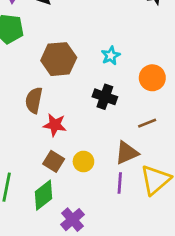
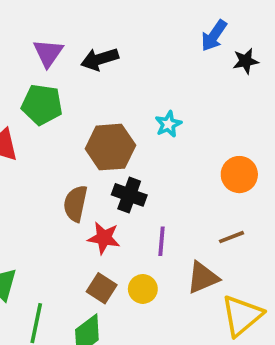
cyan star: (111, 56) -> (168, 124), moved
black cross: (105, 97) -> (129, 195), moved
purple line: (120, 183) -> (161, 241), moved

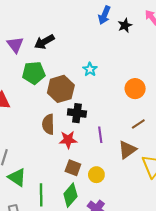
green pentagon: (42, 105) -> (34, 73), moved
yellow circle: (143, 289) -> (96, 175), moved

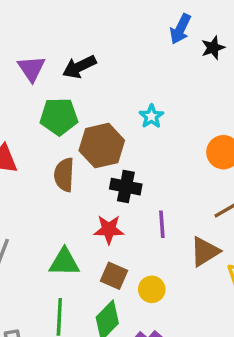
brown semicircle: (48, 124) -> (64, 175), moved
green triangle: (17, 177) -> (64, 262), moved, turned -36

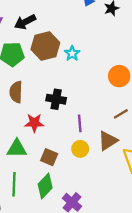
brown hexagon: (102, 146) -> (45, 46), moved
red star: (109, 229) -> (34, 123), moved
yellow circle: (152, 289) -> (80, 149), moved

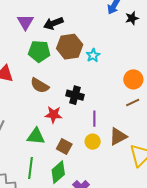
brown semicircle: (16, 92) -> (40, 85), turned -66
brown line: (121, 114) -> (133, 102), moved

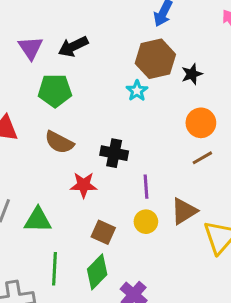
black star: (132, 18) -> (192, 74), moved
brown hexagon: (70, 47) -> (155, 59), moved
green triangle: (36, 136) -> (38, 220), moved

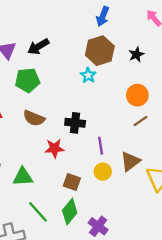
black star: (192, 74) -> (136, 54), moved
green line: (54, 269) -> (38, 212), turned -40

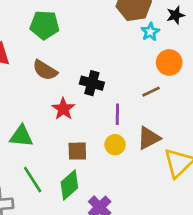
cyan star: (88, 75) -> (150, 32), moved
brown line: (141, 121) -> (151, 92), moved
red star: (54, 148) -> (63, 109), turned 30
brown square: (72, 182) -> (77, 151), turned -30

